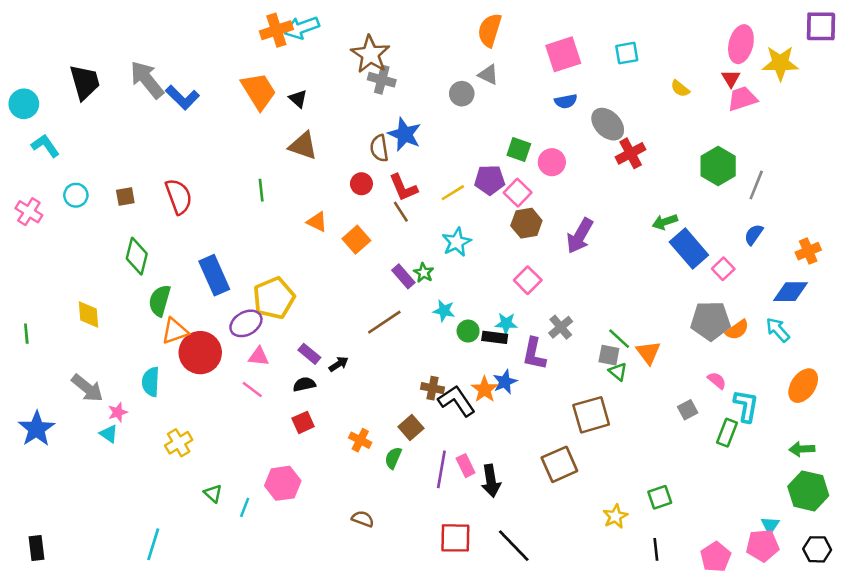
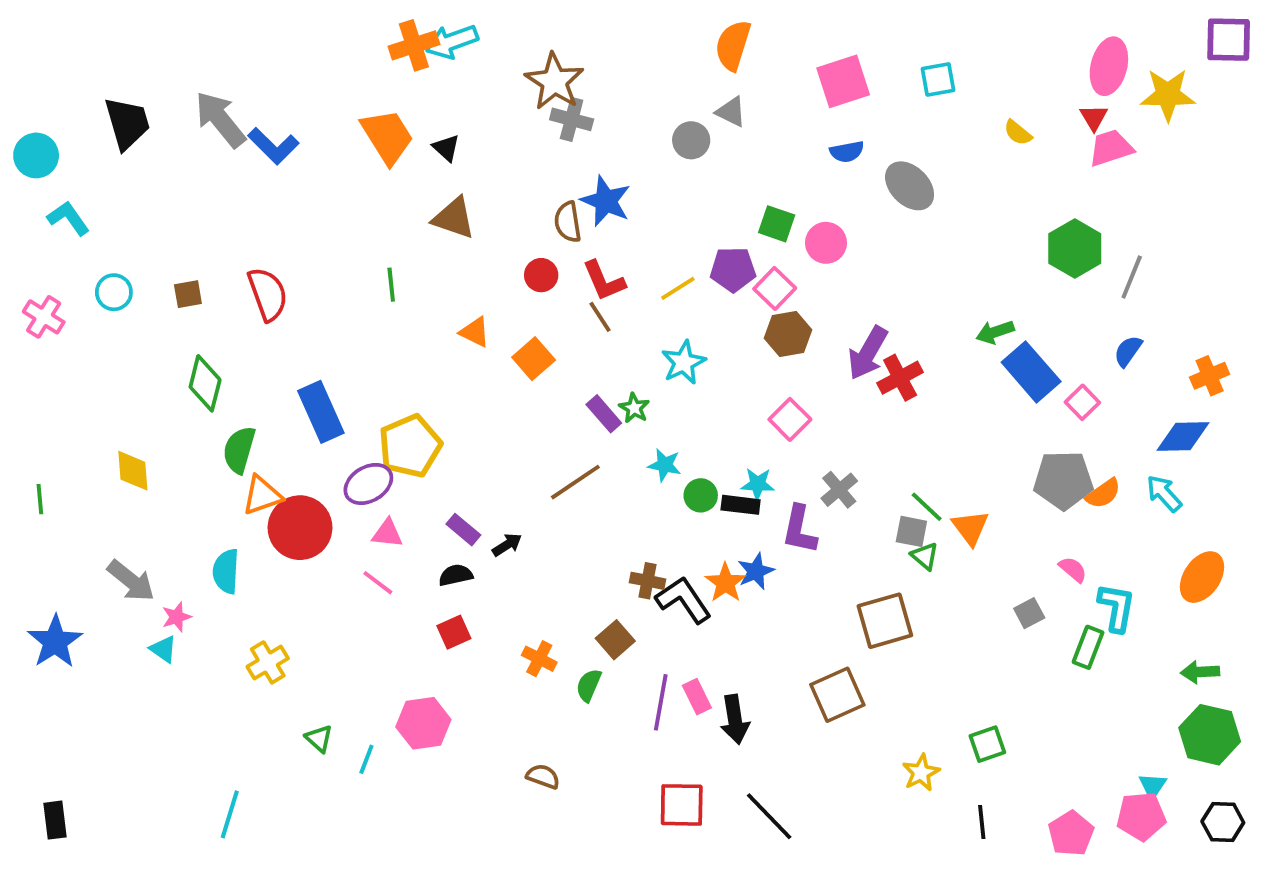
red cross: (631, 153) -> (900, 378), moved

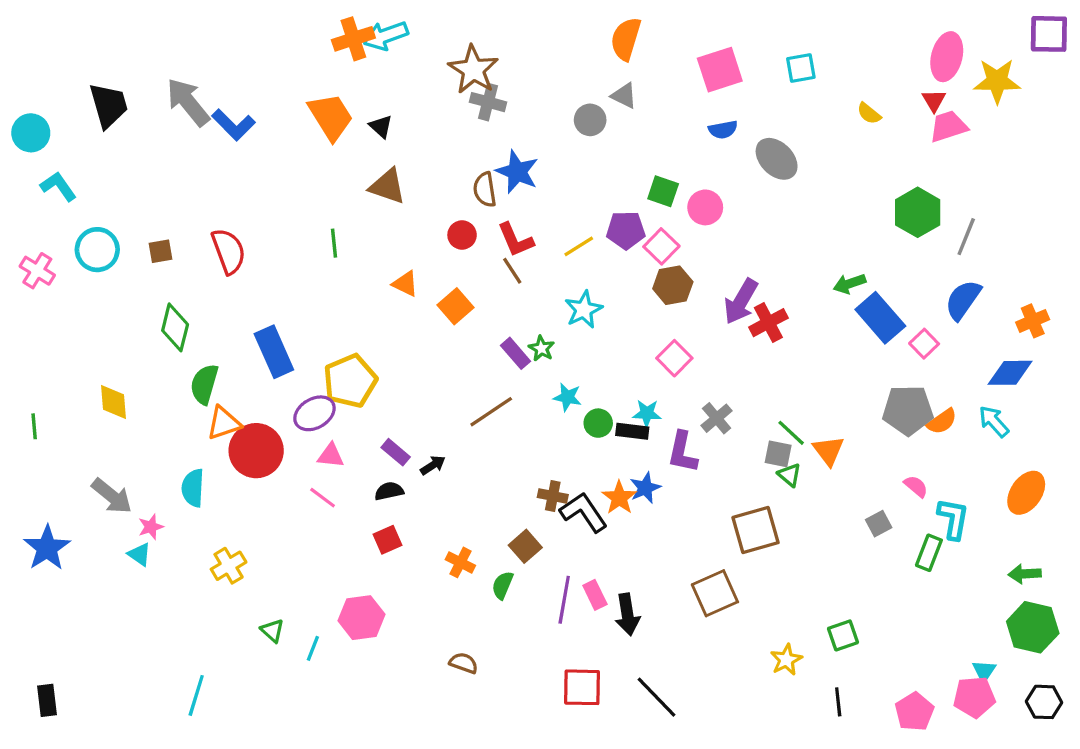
cyan circle: (114, 292) -> (97, 250), size x1.4
blue semicircle: (1128, 351) -> (963, 300), size x1.5

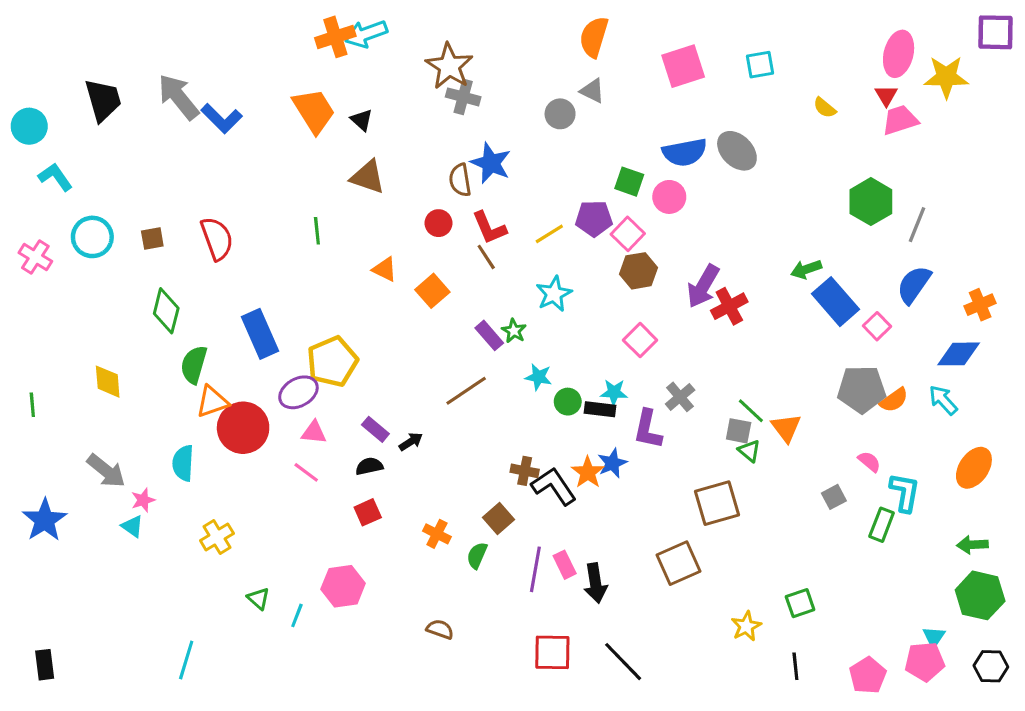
blue semicircle: (723, 130) -> (685, 152), moved, size x1.6

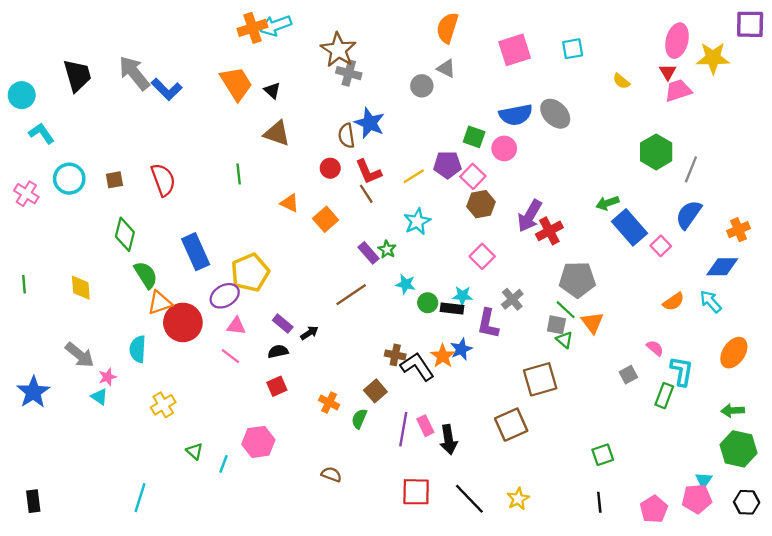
green semicircle: (194, 365) -> (146, 275), turned 132
gray pentagon: (862, 389) -> (577, 280), moved
green line: (32, 405) -> (24, 284), moved
yellow star: (746, 626) -> (518, 499), moved

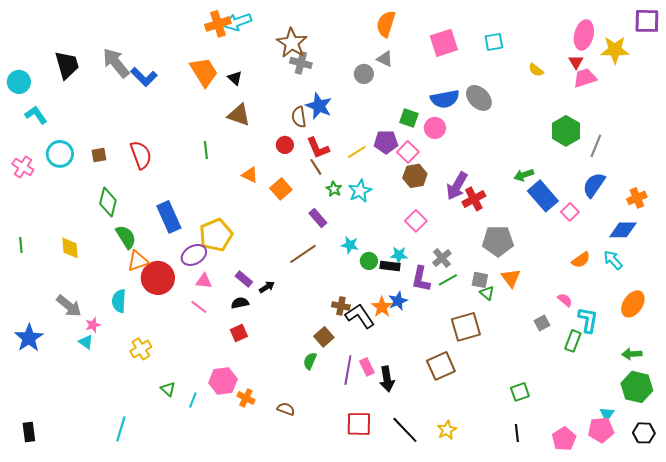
green star: (387, 249) -> (334, 189), moved
green line: (566, 310) -> (448, 280), moved, turned -72
orange cross: (329, 402) -> (246, 398), moved

